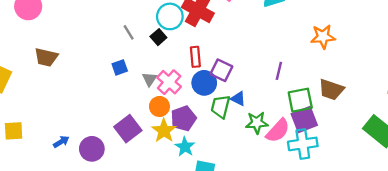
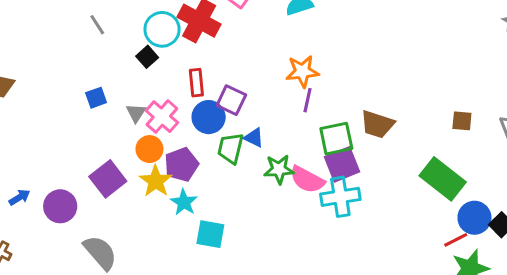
gray line: (129, 32) -> (97, 25), moved
orange star: (323, 37) -> (302, 71), moved
pink semicircle: (278, 131) -> (307, 180), turned 76

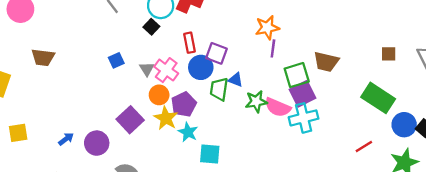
red line: (456, 240) -> (364, 147), moved

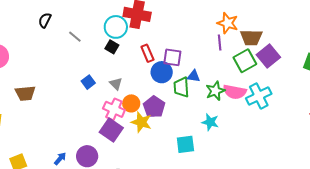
orange star: (267, 27) -> (228, 23), moved, turned -30
brown trapezoid: (326, 62) -> (251, 37), moved
pink cross: (166, 70) -> (114, 109), moved
purple square: (303, 94) -> (268, 56), moved
cyan star: (188, 132) -> (210, 122), moved

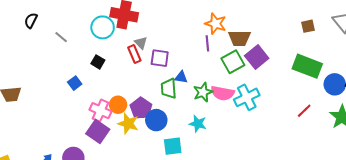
black square: (112, 47) -> (98, 62), moved
blue circle: (162, 72) -> (156, 120), moved
gray triangle: (116, 84) -> (141, 43), moved

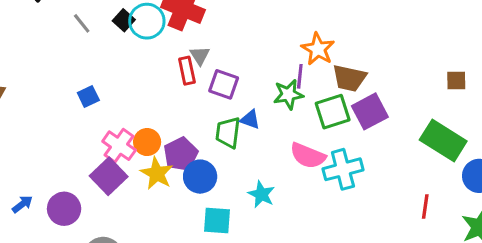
black square: (98, 62) -> (124, 20), moved
green star: (203, 92) -> (288, 95), moved
red line: (304, 111) -> (425, 206), turned -49

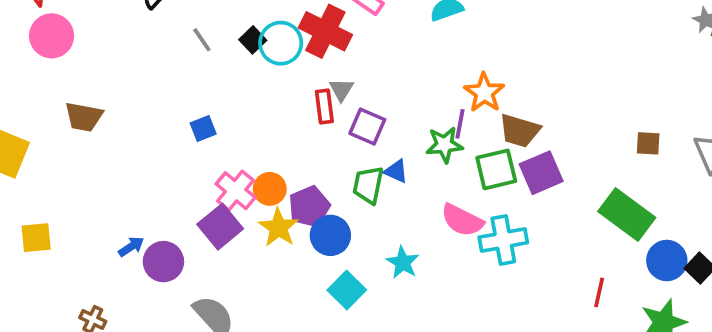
blue arrow: (22, 204) -> (131, 247), moved
cyan square: (217, 221) -> (347, 290), turned 36

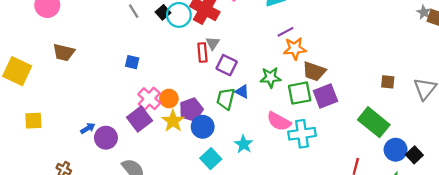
orange star: (484, 93) -> (295, 49), turned 30
purple line: (460, 124) -> (285, 32), moved, turned 49
blue square: (203, 129) -> (132, 62), turned 32

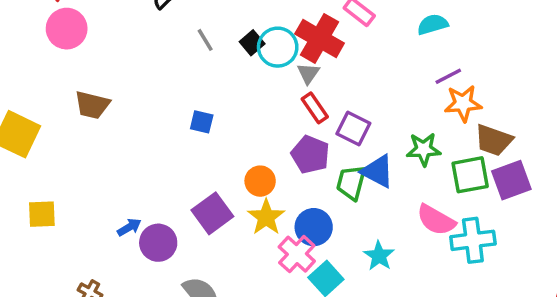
gray triangle: (213, 43) -> (308, 73), moved
red rectangle: (202, 52) -> (315, 108), turned -30
blue triangle: (242, 92) -> (378, 171), size x1.5
pink cross: (149, 99) -> (297, 254), moved
purple pentagon: (191, 110) -> (310, 155), moved, turned -30

